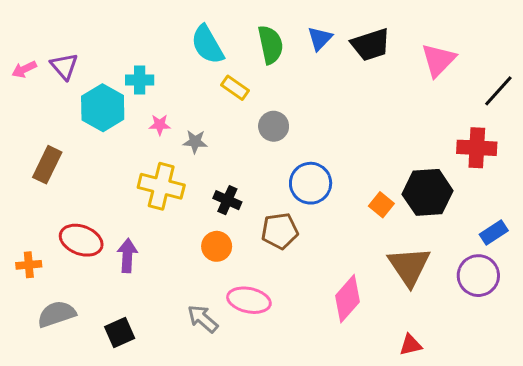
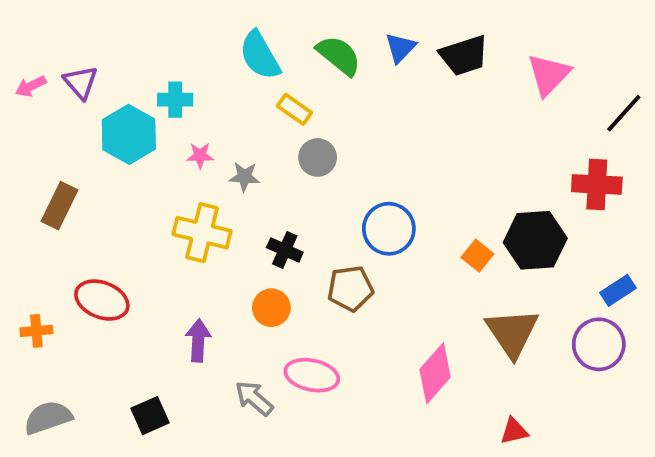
green semicircle: (271, 45) -> (339, 55), turned -39
gray circle: (274, 126) -> (318, 157), moved
purple arrow: (127, 256) -> (198, 340), moved
gray semicircle: (57, 314) -> (48, 417), moved

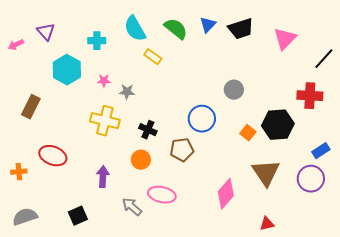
purple triangle: (81, 82) -> (46, 32), moved
cyan cross: (175, 100) -> (97, 41), moved
gray circle: (318, 157) -> (234, 90), moved

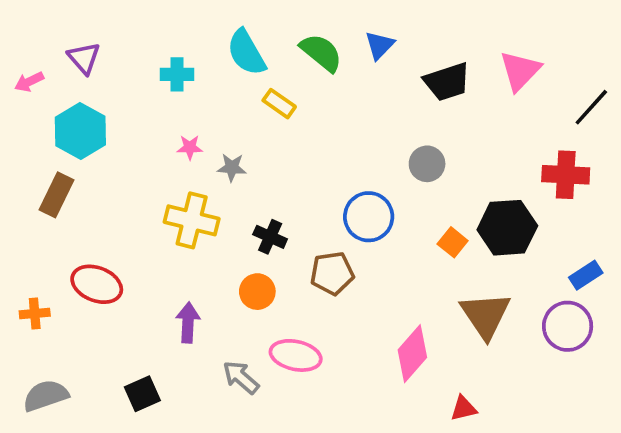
black trapezoid: (241, 29) -> (447, 82), moved
cyan hexagon: (67, 70) -> (80, 131), moved
red triangle: (267, 224) -> (464, 408), moved

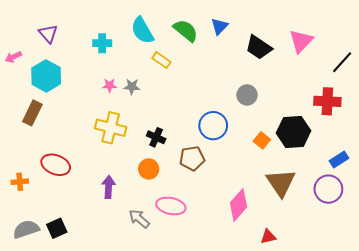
pink arrow: (29, 82) -> (13, 57), moved
black trapezoid: (447, 82) -> (259, 47), turned 52
gray star: (232, 167) -> (132, 87), moved
black square: (142, 394) -> (57, 228), moved

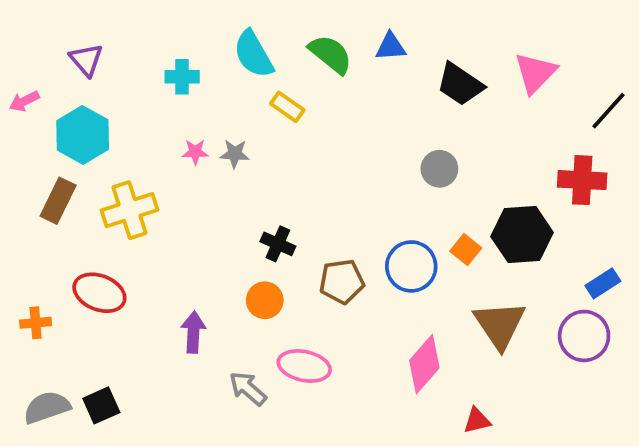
blue triangle: (220, 26) -> (391, 47), turned 42
blue circle: (213, 126) -> (411, 266), moved
yellow cross: (111, 128) -> (129, 210), moved, turned -32

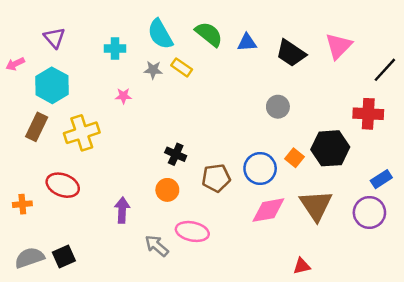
blue triangle: (391, 47) -> (247, 42), moved
gray star: (235, 154) -> (153, 70), moved
pink diamond: (424, 364) -> (268, 210), moved, turned 39

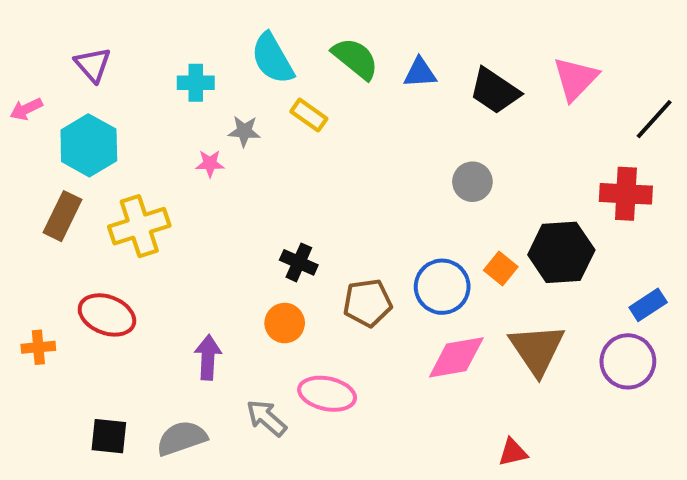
gray star: (153, 70) -> (244, 131), moved
black square: (64, 256) -> (109, 436), turned 30
gray semicircle: (29, 258) -> (182, 438), moved

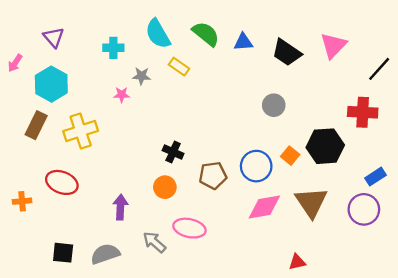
pink arrow: (26, 109) -> (15, 63), turned -30

